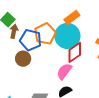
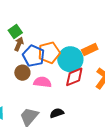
orange rectangle: (72, 17) -> (90, 50), moved
pink semicircle: (64, 71) -> (42, 82), moved, turned 48

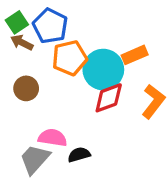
brown arrow: (19, 44) -> (22, 43), turned -88
blue pentagon: (34, 56) -> (50, 26), moved
pink semicircle: (42, 82) -> (53, 138), moved

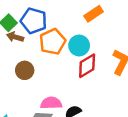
orange rectangle: (135, 55) -> (94, 14), moved
cyan circle: (103, 70) -> (79, 45), size x0.7

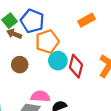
cyan circle: (79, 45) -> (58, 61), moved
red diamond: (87, 66) -> (76, 66), turned -50

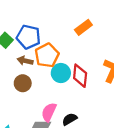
brown arrow: (14, 34) -> (25, 61), moved
pink semicircle: (40, 96) -> (49, 112), turned -60

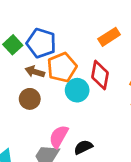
red diamond: (80, 76) -> (100, 75), moved

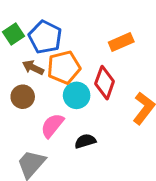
pink semicircle: (59, 137) -> (52, 126), moved
black semicircle: (83, 147) -> (85, 141), moved

